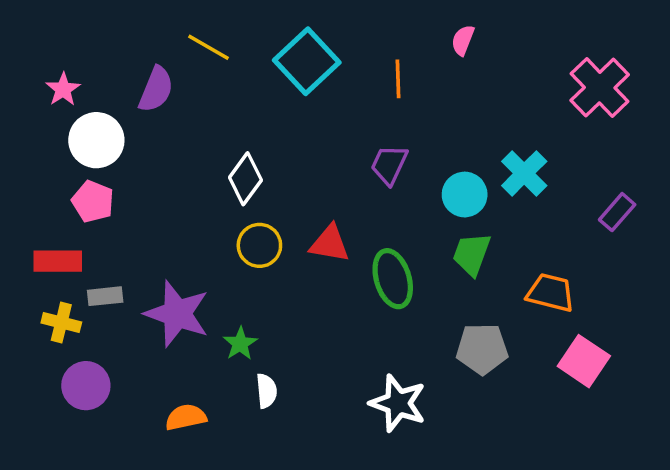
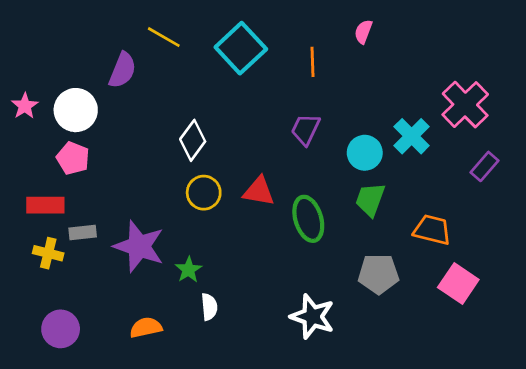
pink cross: (600, 88) -> (465, 105), moved
pink star: (63, 89) -> (25, 106), moved
purple circle: (86, 386) -> (61, 329), moved

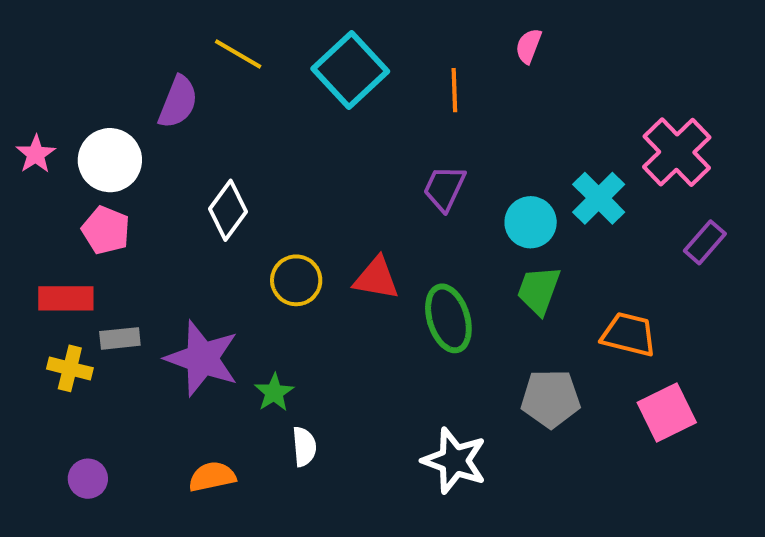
white diamond: (193, 140) -> (228, 210), moved
pink square: (458, 283) -> (667, 413), turned 30
purple circle: (61, 329) -> (88, 479), size x0.7

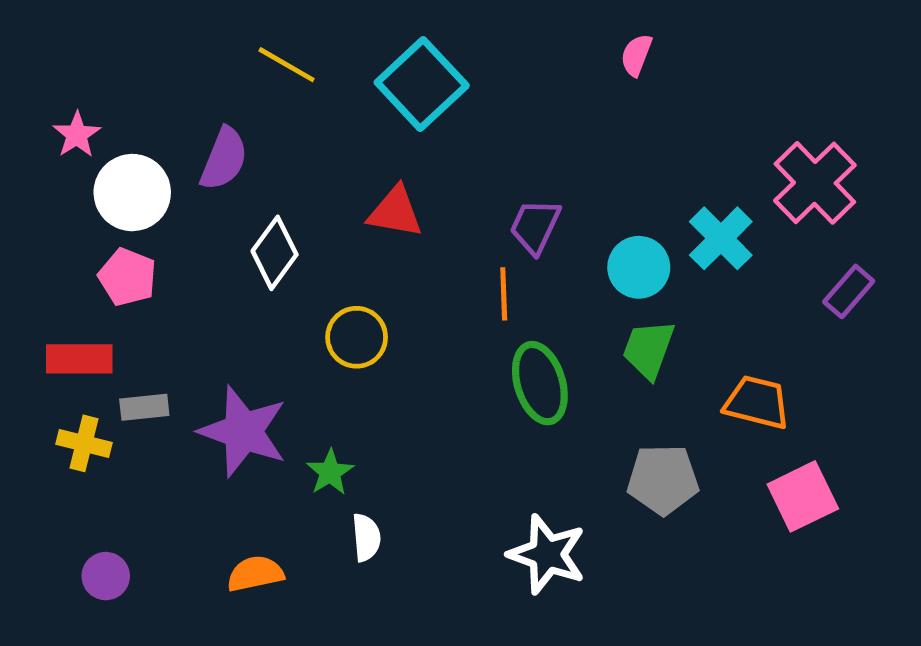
orange line: (454, 90) -> (504, 294), moved
purple semicircle: (178, 102) -> (224, 159), moved
pink star: (36, 154) -> (77, 135), moved
red triangle: (376, 278) -> (395, 212), moved

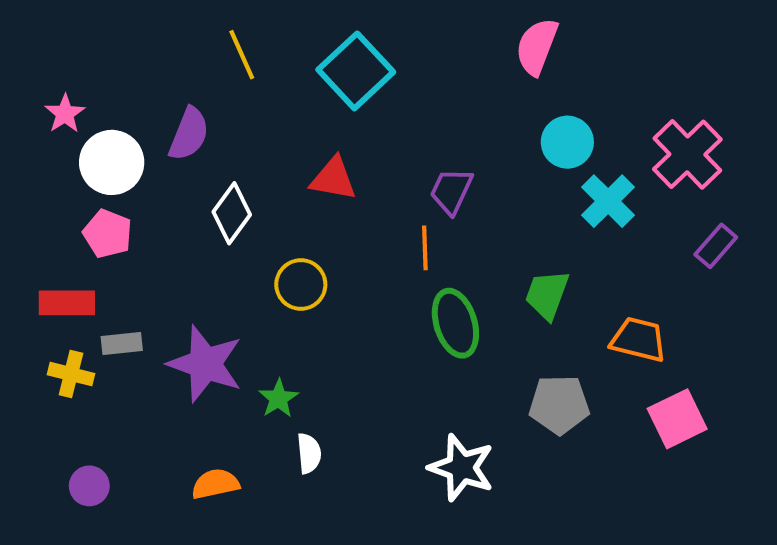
pink semicircle: (636, 55) -> (537, 47), size x1.6
yellow line: (287, 65) -> (242, 55), turned 36
cyan circle: (639, 267) -> (567, 142), moved

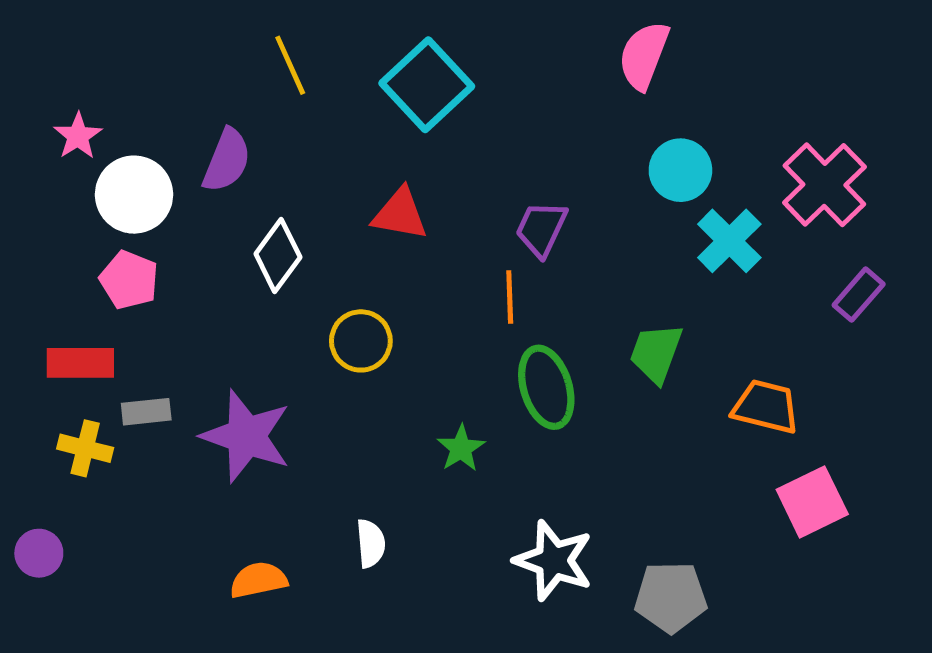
green star: (278, 398) -> (461, 448), moved
gray pentagon: (559, 405) -> (671, 597), moved
purple circle: (89, 486) -> (39, 553), moved

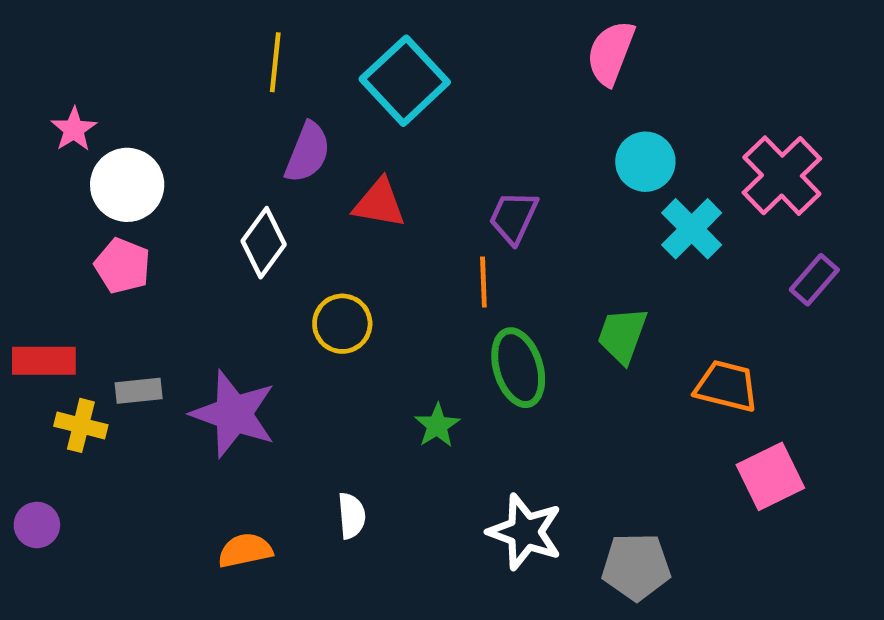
yellow line: (290, 65) -> (275, 62), turned 30
purple semicircle: (227, 160) -> (308, 152), moved
red rectangle: (80, 363) -> (44, 361), moved

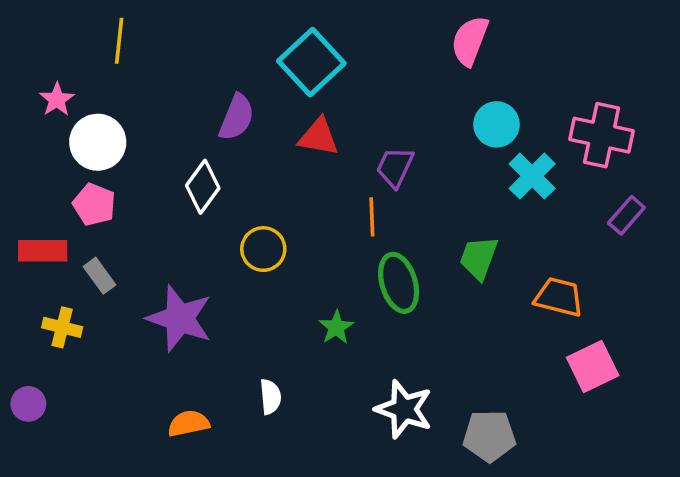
yellow line: (275, 62) -> (119, 41), moved
pink cross: (782, 176) -> (602, 135), turned -34
red triangle: (379, 203) -> (318, 137), moved
red rectangle: (44, 361) -> (43, 251), moved
gray rectangle: (139, 391) -> (100, 276), moved, turned 60

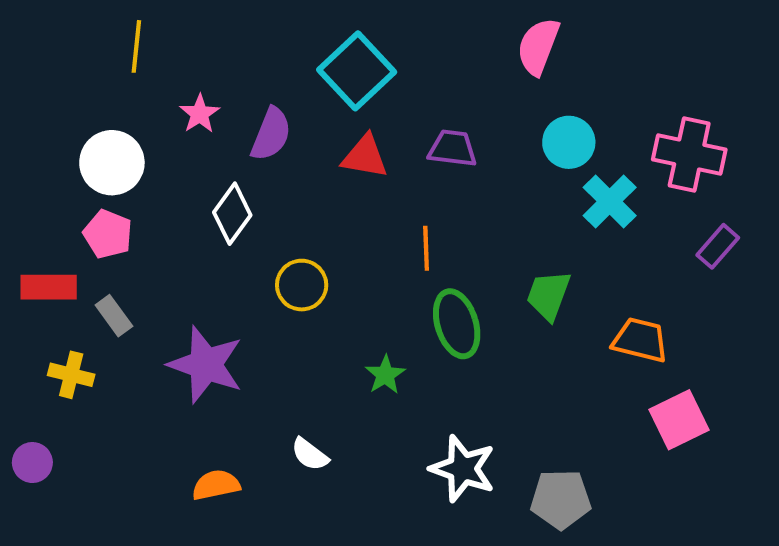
pink star: (57, 99) -> (200, 114), moved
purple trapezoid: (395, 167) -> (453, 148), moved, turned 72
white semicircle: (270, 397) -> (310, 454), turned 132

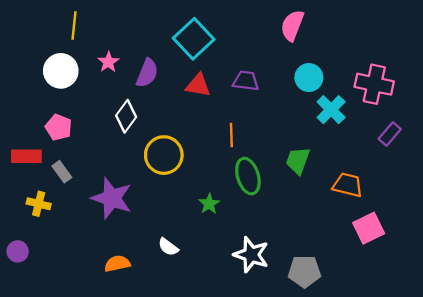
white circle: (112, 163) -> (61, 71), moved
yellow circle: (302, 285) -> (164, 155), size x1.4

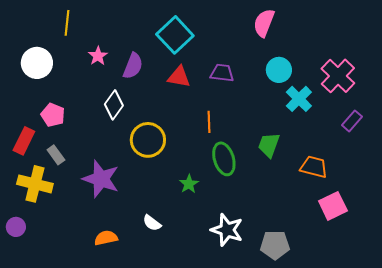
white circle: (61, 71) -> (37, 63), moved
pink cross: (374, 84) -> (338, 76), turned 32
red rectangle: (26, 156) -> (24, 141), turned -64
yellow cross: (39, 204) -> (35, 184), size x1.6

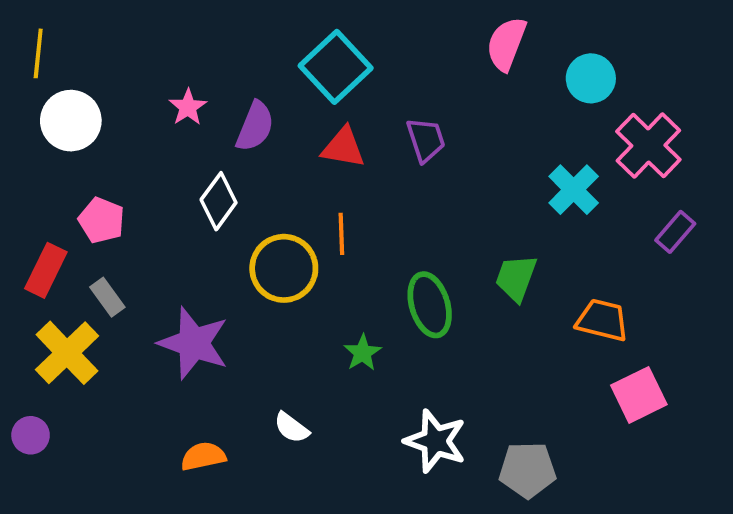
yellow line: (67, 23) -> (38, 53), moved
cyan circle: (279, 70) -> (591, 78), moved
purple trapezoid: (222, 73) -> (426, 140), turned 65
orange line: (209, 122) -> (341, 234), moved
yellow cross: (35, 184) -> (67, 353), turned 32

